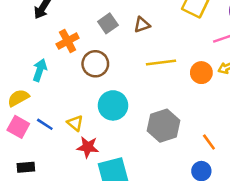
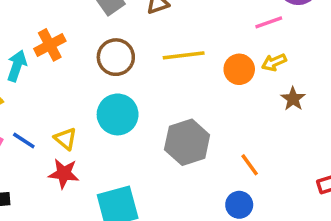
orange cross: (68, 41) -> (50, 45), moved
brown circle: (95, 64) -> (116, 57), moved
red star: (88, 147) -> (64, 174), moved

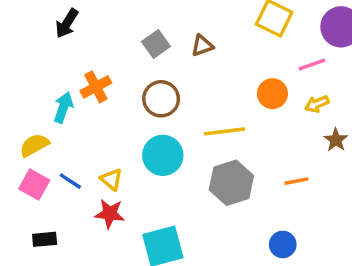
yellow line: (184, 55) -> (224, 131), moved
orange circle: (239, 69) -> (272, 94), moved
orange line: (250, 165) -> (296, 181), moved, turned -65

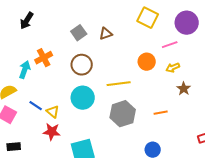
blue line: (70, 181) -> (36, 106), moved

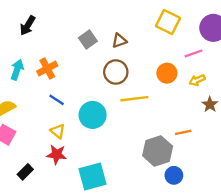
brown circle: (82, 65) -> (116, 72), moved
cyan arrow: (25, 70) -> (17, 70), moved
blue line: (36, 106) -> (57, 100), moved
gray hexagon: (123, 114) -> (158, 151), moved
black rectangle: (14, 147) -> (25, 172), moved, turned -40

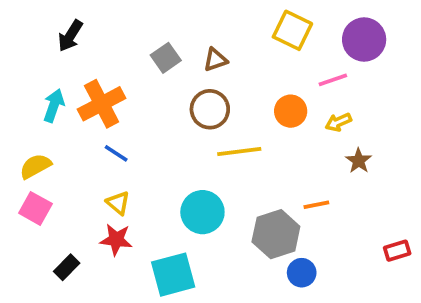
orange cross: (47, 69) -> (102, 104), size x1.4
cyan circle: (93, 115) -> (202, 212), moved

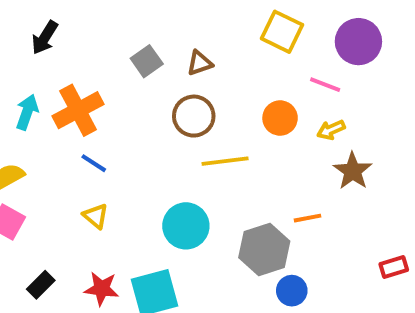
pink line: (333, 80) -> (325, 85), turned 40
brown star: (359, 161) -> (353, 171), size x1.4
red star: (116, 240) -> (102, 289), moved

